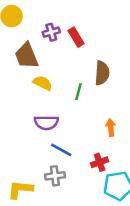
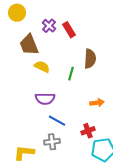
purple cross: (51, 32) -> (49, 26), turned -32
orange arrow: (111, 128) -> (97, 103), turned 88

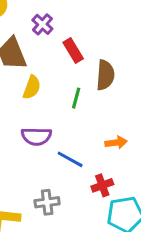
red rectangle: (69, 30) -> (73, 51), moved
yellow semicircle: (42, 67) -> (32, 87), turned 84
blue line: (57, 121) -> (70, 159), moved

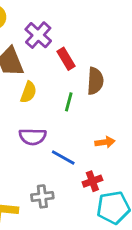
purple cross: (42, 24) -> (38, 35), size x1.4

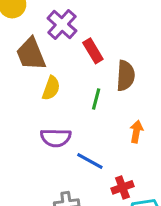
orange arrow: (105, 142) -> (136, 132), moved, turned -72

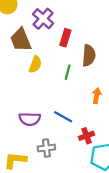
red rectangle: (93, 51) -> (65, 38), turned 48
purple semicircle: (56, 138) -> (30, 119), moved

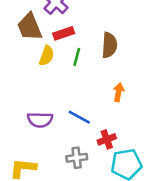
red rectangle: (65, 38) -> (64, 33), moved, turned 54
green line: (68, 72) -> (77, 57), moved
gray cross: (46, 148) -> (77, 158), moved

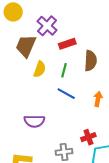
brown trapezoid: (30, 27) -> (26, 46), turned 45
red rectangle: (64, 33) -> (67, 44), moved
blue line: (79, 117) -> (66, 94), moved

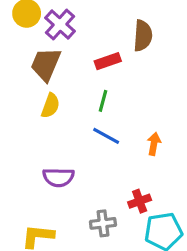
purple cross: (47, 26) -> (60, 24), moved
brown semicircle: (91, 61) -> (143, 36), moved
yellow semicircle: (40, 69) -> (50, 106), moved

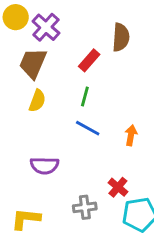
red rectangle: (108, 61) -> (89, 60), turned -30
red cross: (140, 201) -> (118, 187), turned -30

